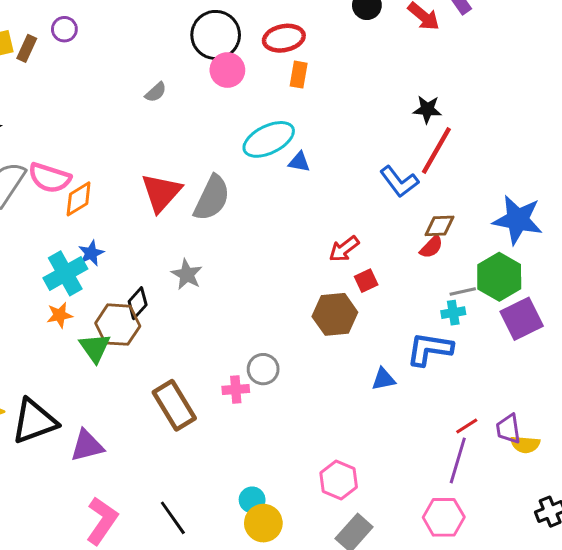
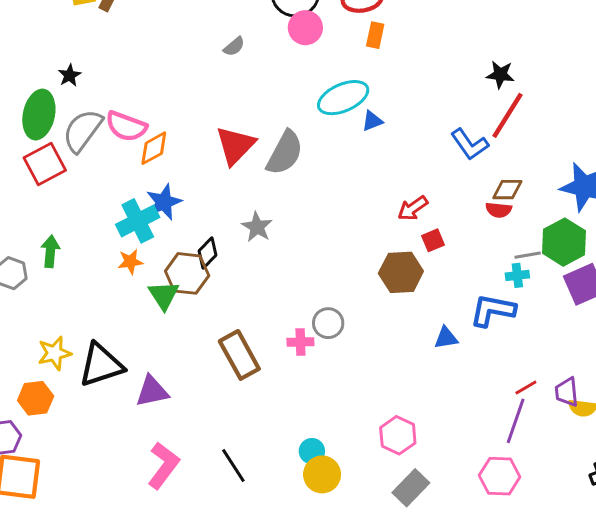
blue triangle: (299, 162) -> (372, 121), turned -35
red semicircle: (431, 247) -> (499, 210), turned 50
blue star: (91, 253) -> (164, 202), size x1.4

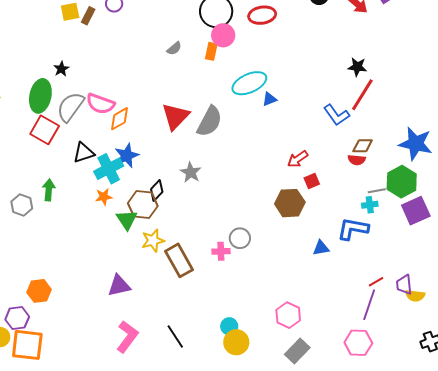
orange rectangle: (375, 35) -> (211, 51), moved
red square: (45, 164) -> (45, 130), turned -32
yellow star: (55, 353) -> (153, 241), moved
black triangle: (101, 365) -> (84, 153), moved, size x0.7

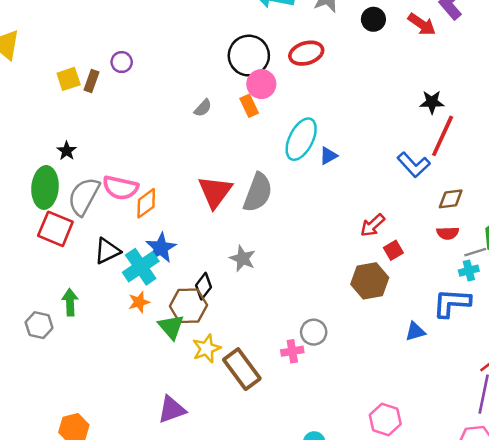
orange rectangle: (211, 51) -> (249, 106), turned -30
cyan ellipse: (249, 83) -> (301, 139), turned -32
red semicircle: (357, 160) -> (448, 233), moved

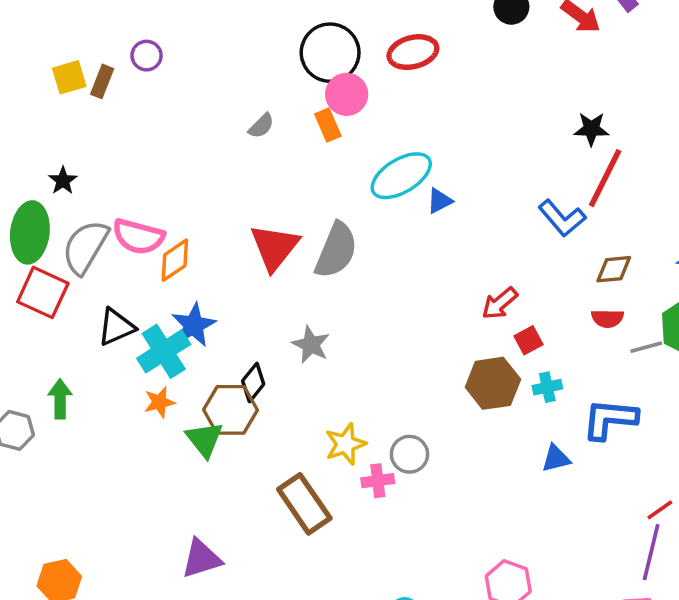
cyan ellipse: (301, 139) -> (401, 176), turned 30
cyan cross: (469, 271) -> (547, 387), moved
yellow star: (207, 349) -> (345, 444), moved

